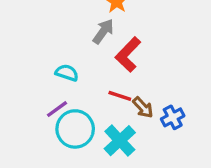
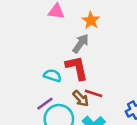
red L-shape: (128, 55) -> (77, 68), moved, turned 124
brown arrow: (143, 107) -> (81, 99), moved

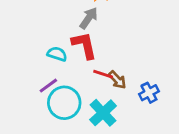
brown arrow: (81, 99) -> (117, 80), moved

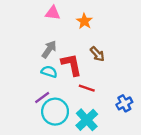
gray arrow: (89, 18) -> (49, 49), moved
brown arrow: (117, 80) -> (97, 54), moved

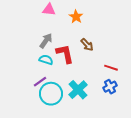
red line: (87, 88) -> (111, 68), moved
cyan cross: (87, 120) -> (78, 90), moved

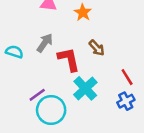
cyan semicircle: (46, 60) -> (14, 52), moved
red line: (111, 68) -> (127, 77), turned 40
cyan cross: (78, 90) -> (85, 88), moved

